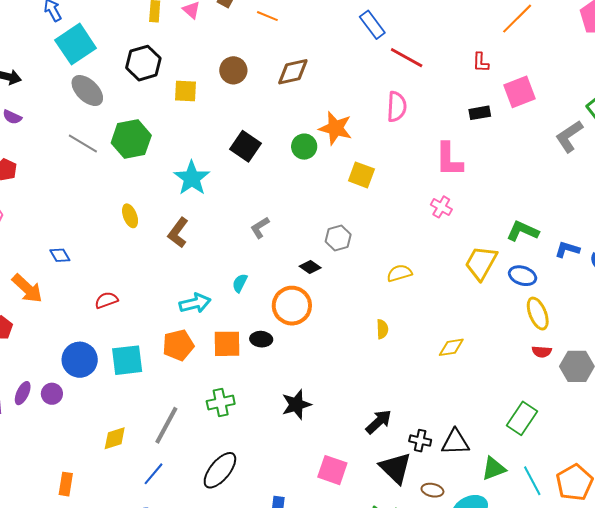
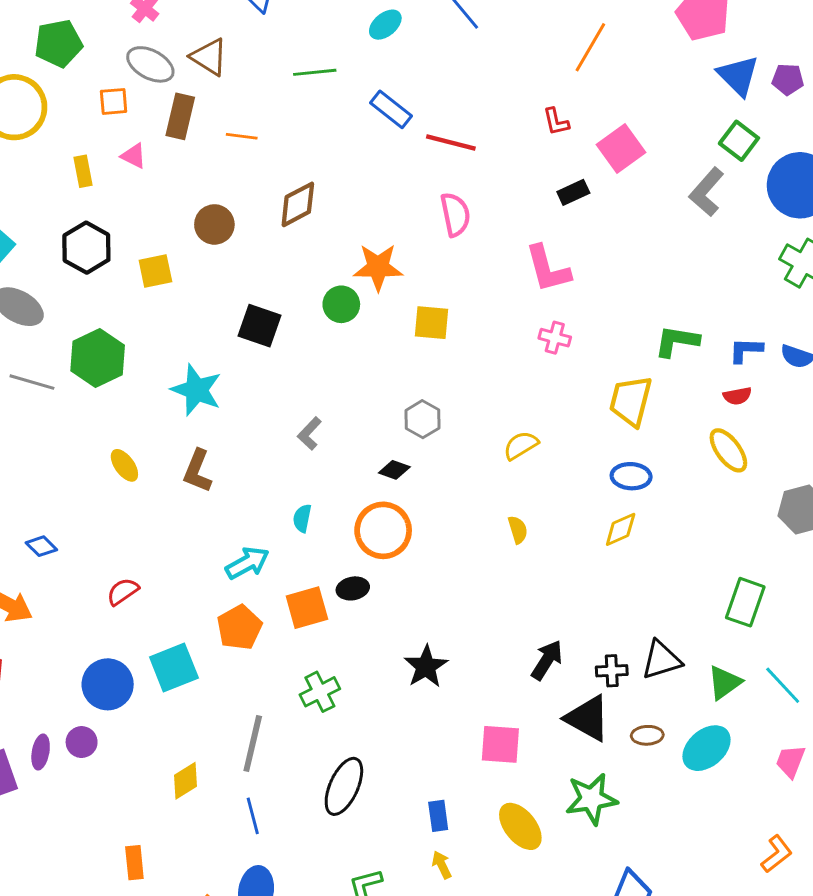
blue ellipse: (523, 276) -> (631, 476), moved
red semicircle: (542, 352) -> (737, 396), moved
blue line: (154, 474) -> (253, 816), turned -40

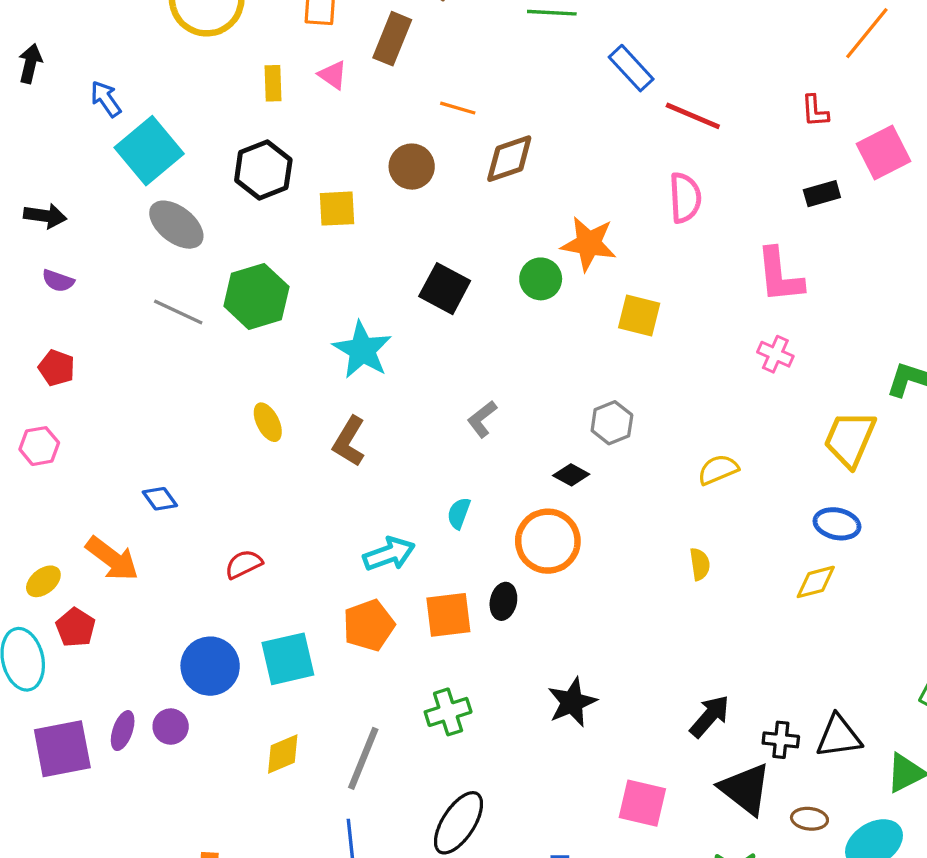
orange line: (242, 136) -> (458, 108), moved
black ellipse: (353, 588) -> (503, 601), turned -76
yellow diamond: (185, 781) -> (283, 754), moved

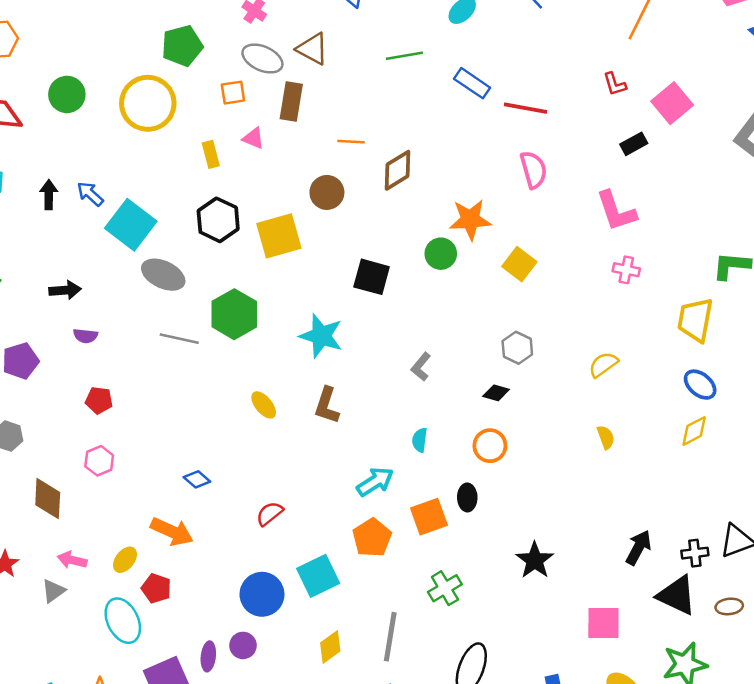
black arrow: (30, 64) -> (49, 195), moved
yellow square: (337, 209) -> (279, 236), size x1.5
yellow square: (639, 316) -> (519, 264), turned 36
blue ellipse: (837, 524) -> (700, 385), turned 40
orange circle: (548, 541) -> (490, 446), size x0.7

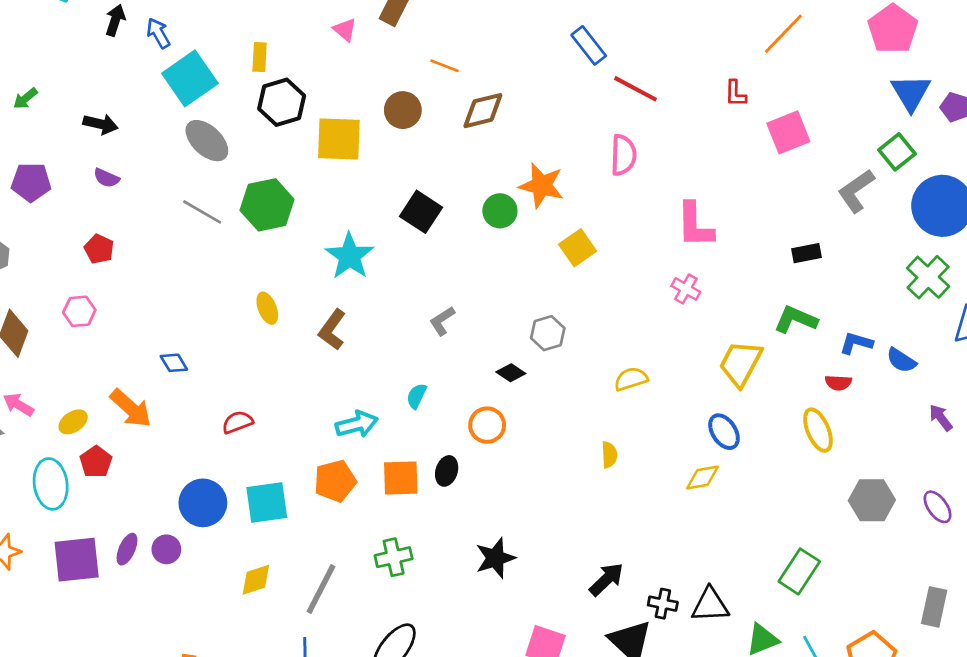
black rectangle: (634, 144) -> (806, 253), moved
yellow rectangle: (211, 154) -> (260, 57), moved

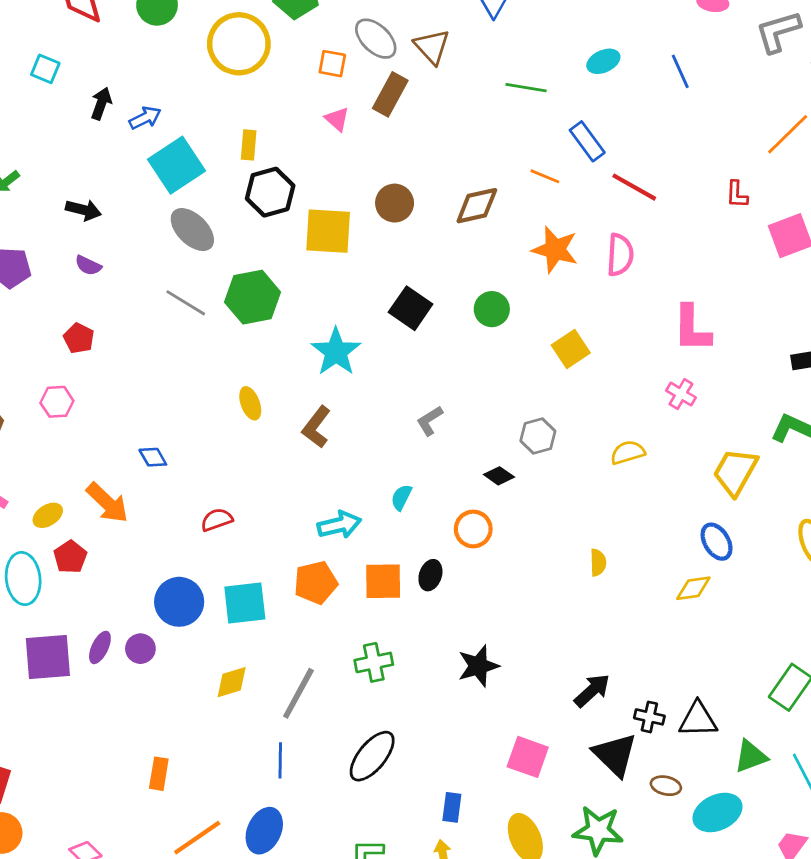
blue arrow: (158, 33) -> (145, 118), turned 92
orange line: (444, 66) -> (545, 176), moved
orange star: (542, 186) -> (555, 250), moved
yellow semicircle: (631, 379) -> (628, 452), moved

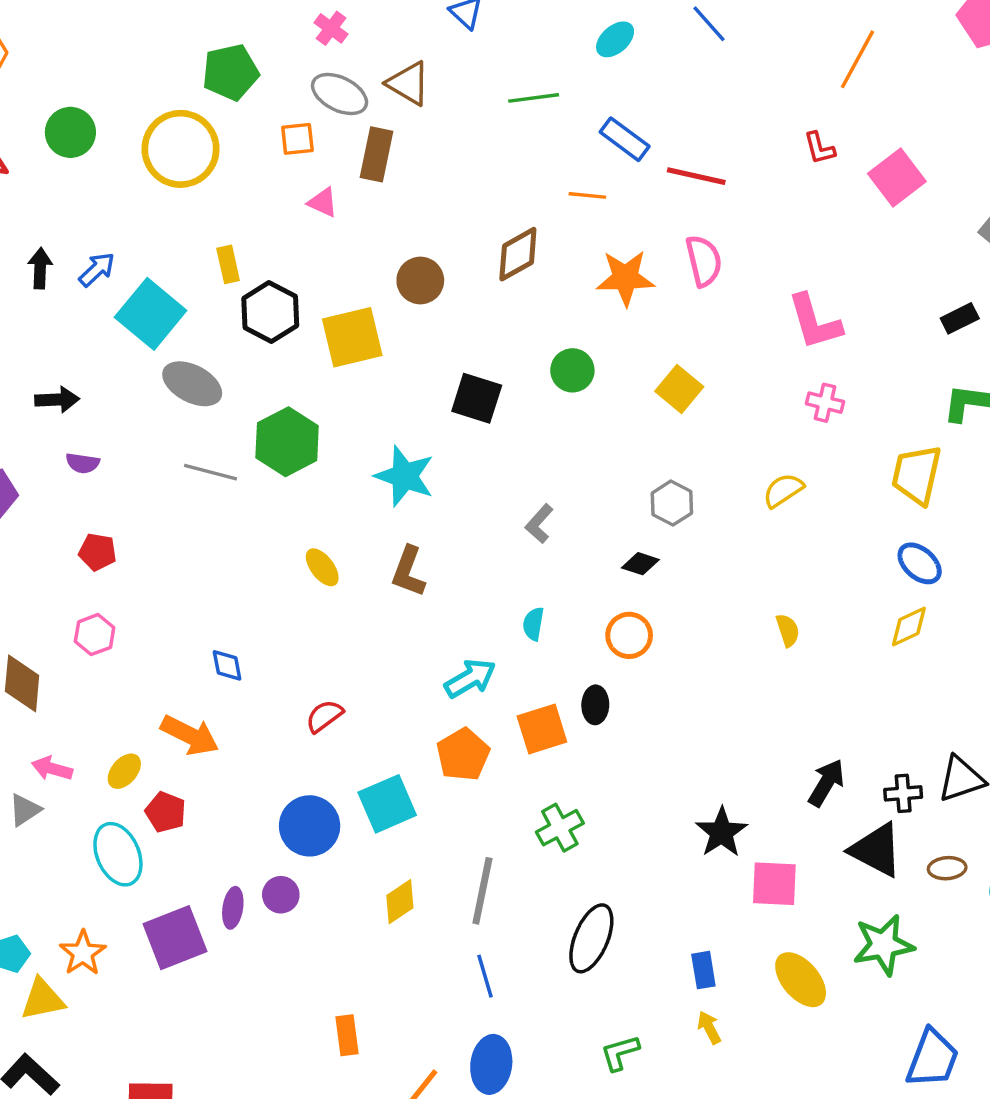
blue diamond: (153, 457) -> (227, 665), turned 36
black star: (478, 666) -> (721, 832), moved

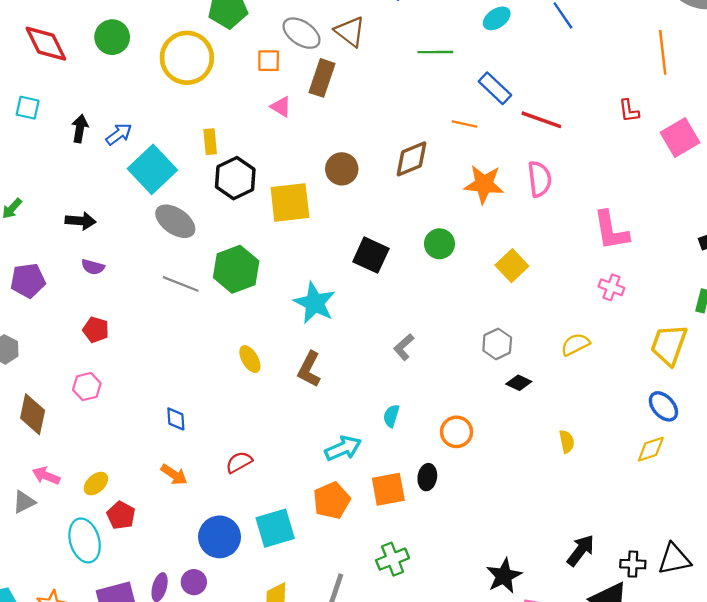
orange line: (857, 59) -> (663, 52), turned -42
black diamond: (640, 564) -> (519, 383), moved
orange arrow: (190, 735) -> (174, 475), moved, size x0.7

